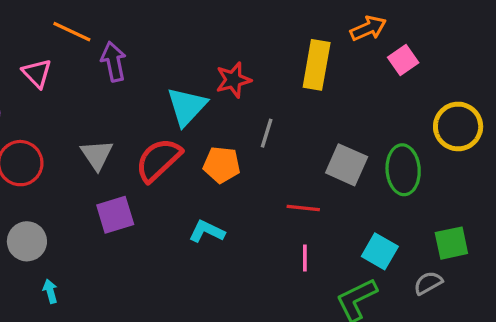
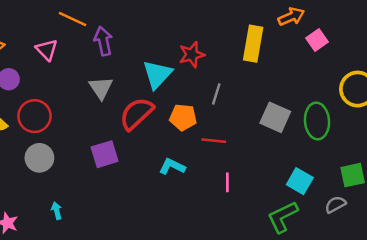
gray triangle: (97, 155) -> (101, 88), moved
red line: (303, 208) -> (214, 141), moved
gray circle: (27, 241) -> (39, 158), moved
pink line: (305, 258) -> (227, 182), moved

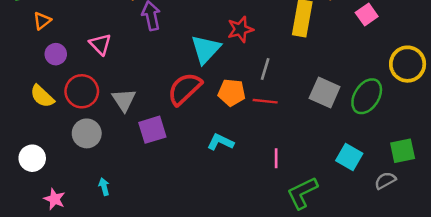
pink triangle: (47, 50) -> (100, 44), moved
gray triangle: (101, 88) -> (124, 100), moved
green ellipse: (317, 121) -> (367, 96), turned 36
red line: (214, 141) -> (265, 101), moved
green L-shape: (283, 217) -> (302, 193), moved

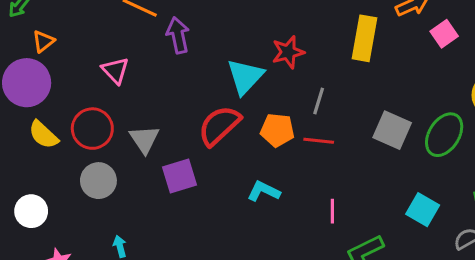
purple circle: (56, 54) -> (27, 83), moved, size x1.8

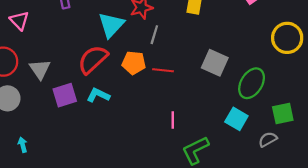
gray line: (319, 101) -> (154, 35), moved
green ellipse: (444, 135) -> (252, 83), moved
cyan L-shape: (264, 191) -> (98, 95), moved

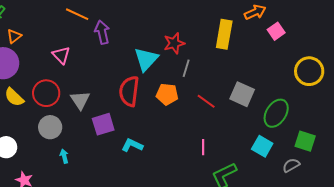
red semicircle: (93, 59) -> (129, 91), turned -40
red line: (163, 70) -> (206, 101), moved, turned 30
cyan L-shape: (98, 95) -> (132, 145), moved
green square: (283, 113) -> (305, 141), turned 30
cyan arrow: (23, 145) -> (64, 156), moved

